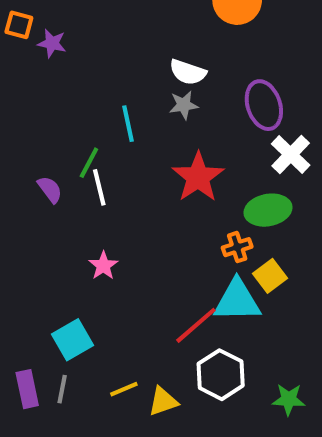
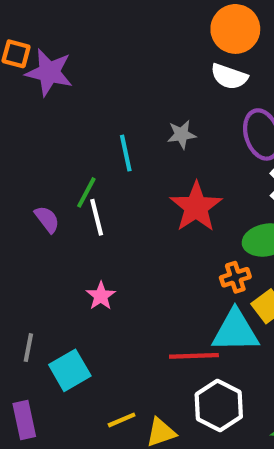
purple star: (52, 43) -> (49, 72), size x1.6
white semicircle: (188, 72) -> (229, 77), moved
red line: (196, 325) -> (194, 356), turned 39
gray line: (62, 389) -> (28, 348), moved

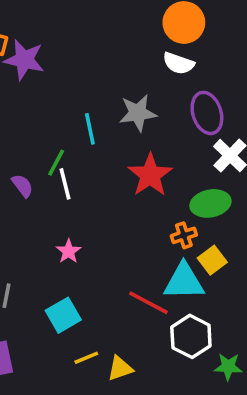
gray star: (182, 134) -> (138, 113), size x1.5
red line: (194, 356) -> (148, 303), turned 30
cyan square: (70, 370) -> (63, 315), moved
white hexagon: (219, 406) -> (191, 336), moved

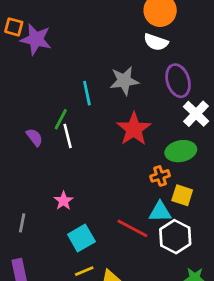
pink star: (69, 251) -> (63, 201), moved
yellow square: (212, 260) -> (182, 195), turned -35
cyan triangle: (184, 281) -> (160, 212), size x0.7
cyan square: (63, 315) -> (81, 238), moved
white hexagon: (191, 336) -> (175, 237), moved

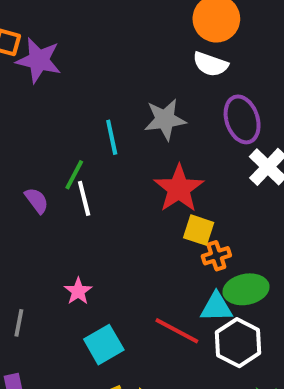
green ellipse: (181, 151) -> (246, 289), moved
yellow square: (182, 195) -> (199, 230), moved

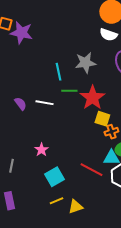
green line: (74, 175) -> (69, 91), moved, turned 63
white line: (84, 198) -> (44, 103), turned -66

